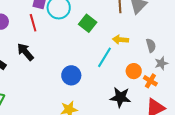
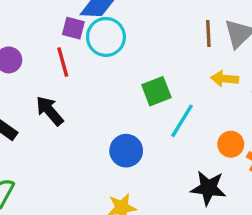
green square: (88, 23) -> (156, 91), moved, turned 30
yellow arrow: (120, 40) -> (225, 79), moved

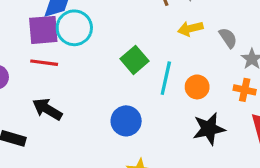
purple square: (73, 28) -> (43, 30), size x1.5
red line: (63, 62) -> (44, 63), turned -48
orange circle: (231, 144) -> (197, 87), moved

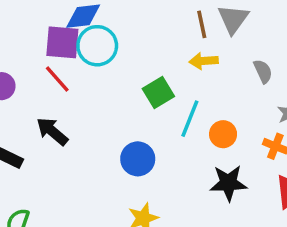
yellow arrow: (190, 29) -> (204, 61), moved
gray semicircle: (228, 38) -> (263, 71), moved
red line: (44, 63) -> (57, 79), turned 32

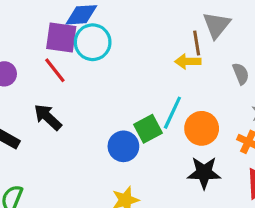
brown line: (202, 24) -> (197, 43), moved
green square: (158, 93) -> (148, 129), moved
orange circle: (223, 134) -> (202, 128), size x1.4

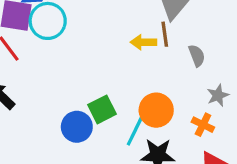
brown line: (197, 43) -> (165, 34), moved
cyan line: (172, 113) -> (136, 129), moved

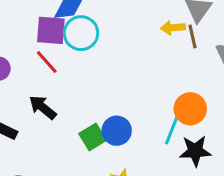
yellow arrow: (143, 42) -> (173, 28), moved
green square: (102, 109) -> (93, 137), moved

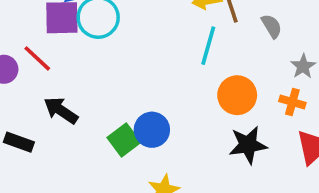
red line: (47, 62) -> (37, 58), moved
cyan line: (172, 129) -> (208, 46), moved

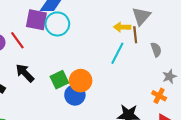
orange circle: (237, 95) -> (81, 81), moved
green square: (124, 140) -> (59, 80), moved

